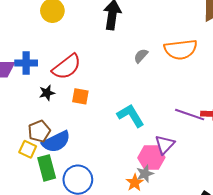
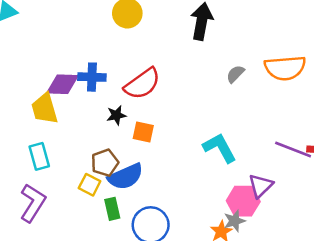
orange square: (80, 96) -> (143, 132), moved
green rectangle: (47, 168) -> (112, 209), size x0.7

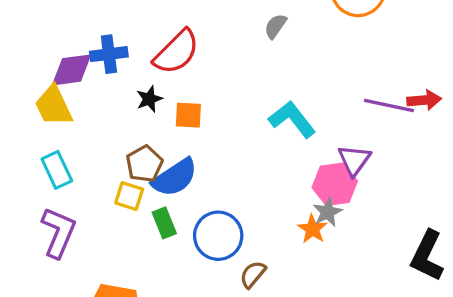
gray semicircle: (235, 74) -> (275, 26), moved

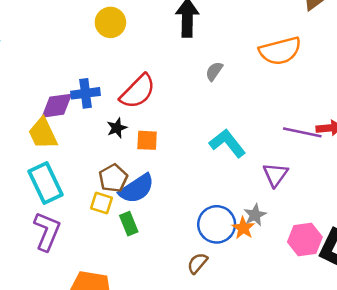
cyan rectangle: (57, 170) -> (46, 183), size x1.4
pink hexagon: (335, 184) -> (305, 240), moved
blue circle: (218, 236) -> (217, 224), moved

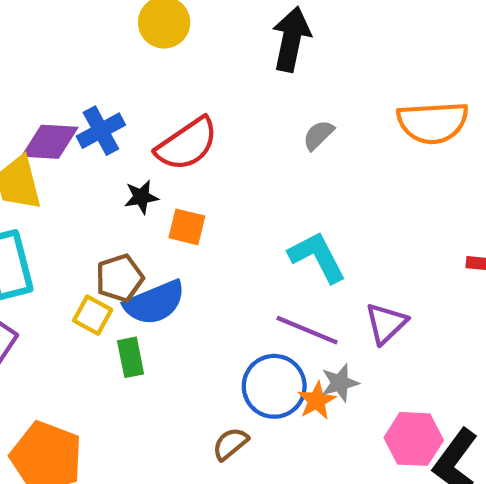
blue cross: (85, 93) -> (101, 131), turned -32
purple line: (302, 132) -> (307, 330), moved

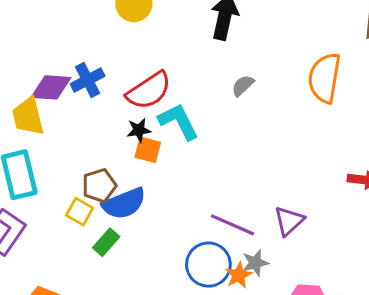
orange semicircle: (433, 122) -> (325, 78), turned 102
black star: (141, 197) -> (139, 130), moved
cyan L-shape: (317, 257) -> (179, 121), moved
green rectangle: (131, 357) -> (106, 242), turned 52

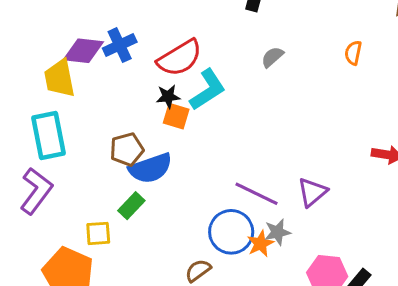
orange semicircle: (325, 78) -> (353, 53), size x0.5
cyan L-shape: (179, 121) -> (208, 90), turned 81
yellow square: (80, 212) -> (98, 233), moved, turned -36

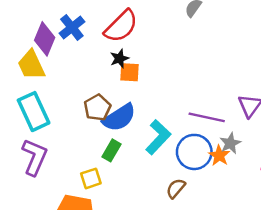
purple diamond: (83, 51) -> (45, 39), turned -60
cyan L-shape: (208, 90) -> (158, 137), moved

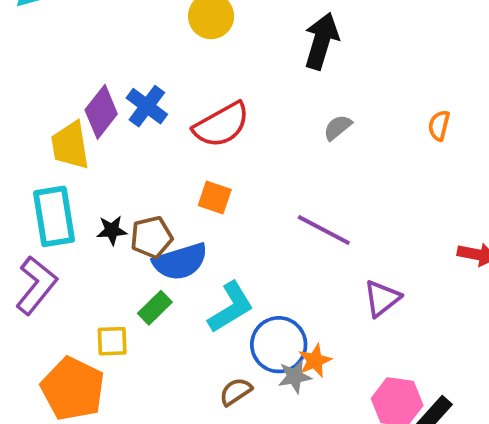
blue cross: (72, 28) -> (147, 106), turned -30
black star: (119, 58) -> (112, 230), moved
purple line: (207, 117) -> (324, 230), moved
gray star: (230, 143) -> (295, 377), moved

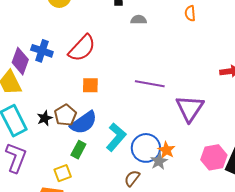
gray semicircle: (338, 127) -> (139, 20), moved, turned 56
purple triangle: (382, 298) -> (190, 108), size x1.4

